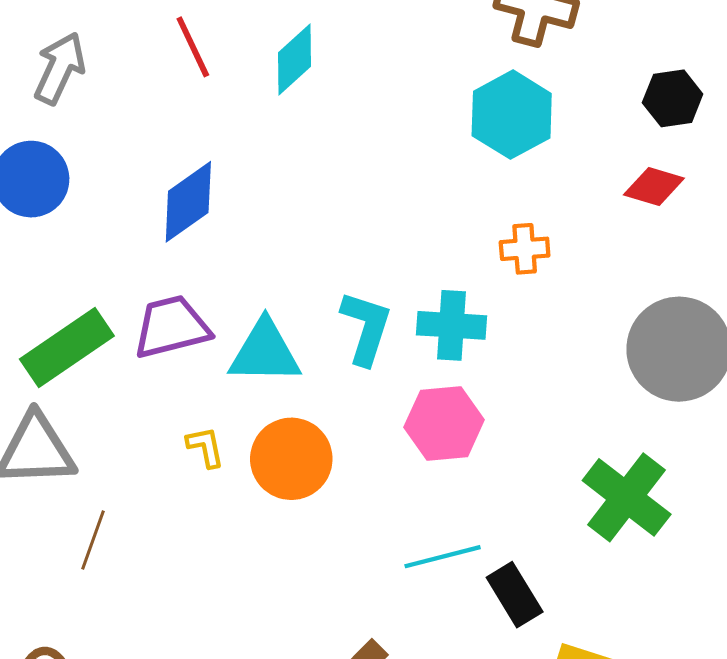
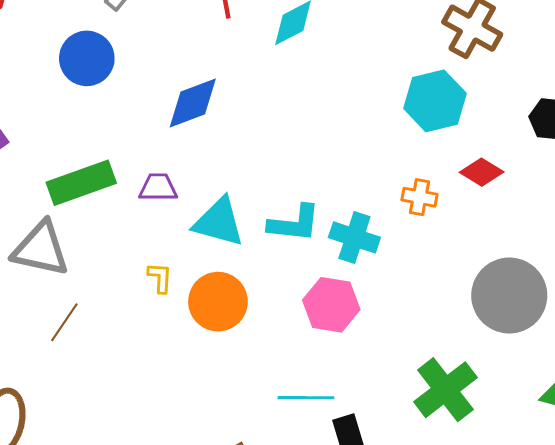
red diamond: (654, 186) -> (482, 172), moved
purple trapezoid: (171, 327) -> (158, 187), size x0.7
cyan L-shape: (366, 328) -> (294, 223), turned 64

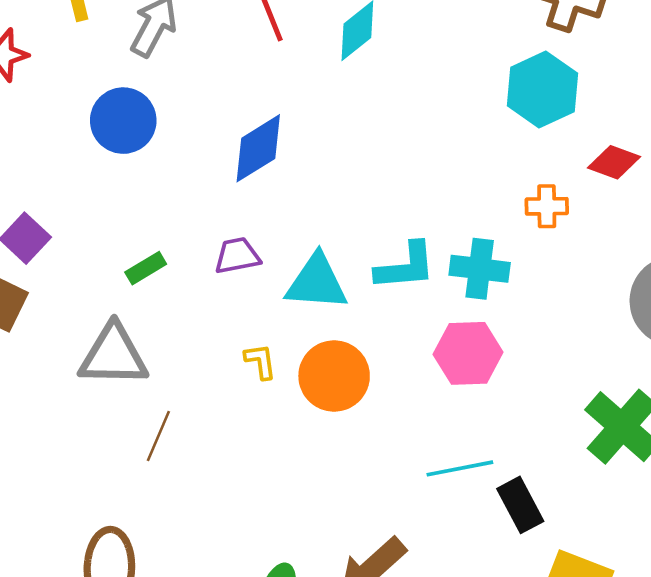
green rectangle: (81, 183) -> (146, 268), size x0.5

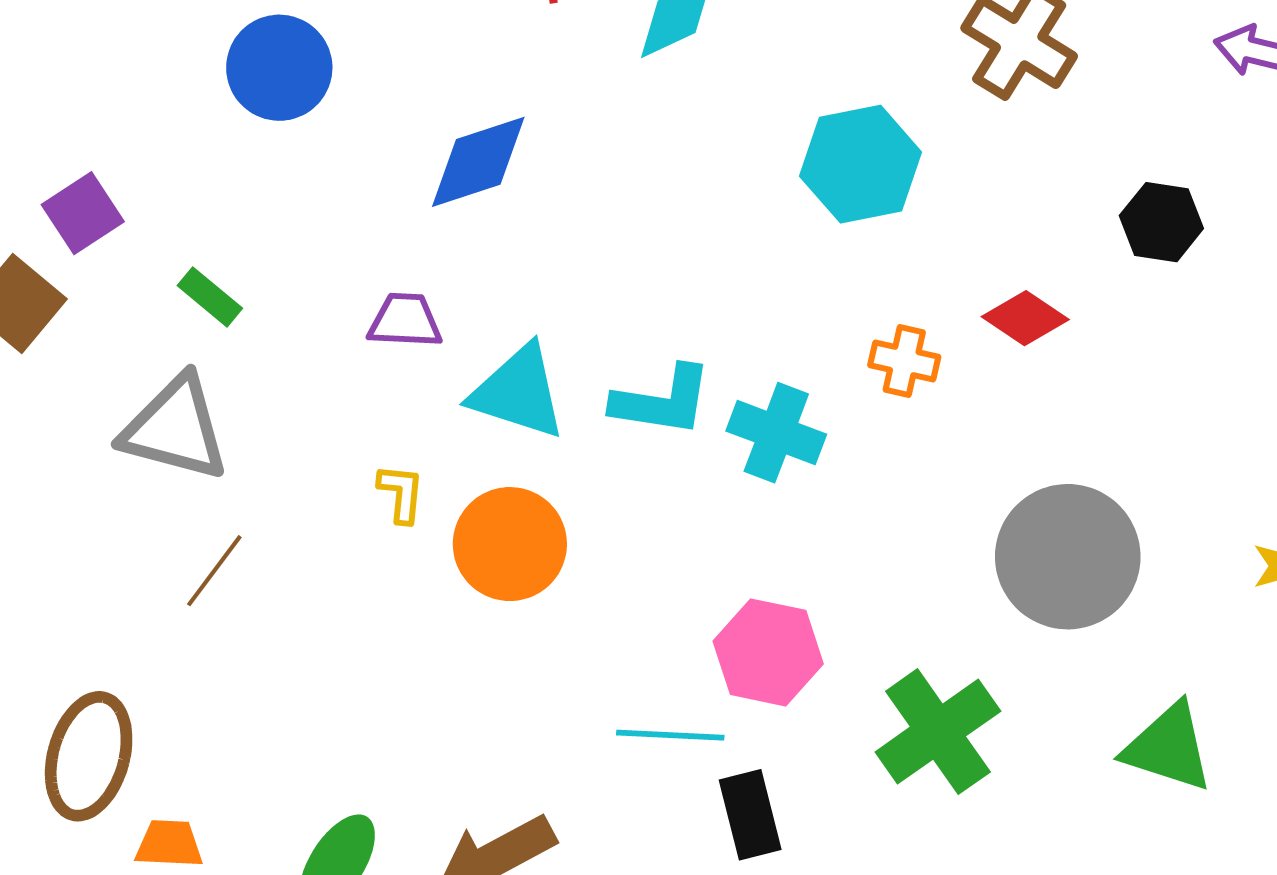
cyan hexagon: (542, 90) -> (861, 164), moved
green rectangle: (146, 268) -> (210, 297), moved, turned 57
pink hexagon: (468, 353) -> (768, 652), moved

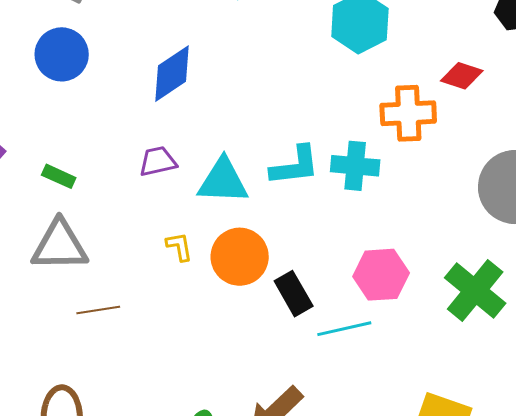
orange cross: (904, 361) -> (408, 113), size x1.6
brown line: (214, 571) -> (98, 310), turned 60
black rectangle: (750, 815) -> (294, 294), moved

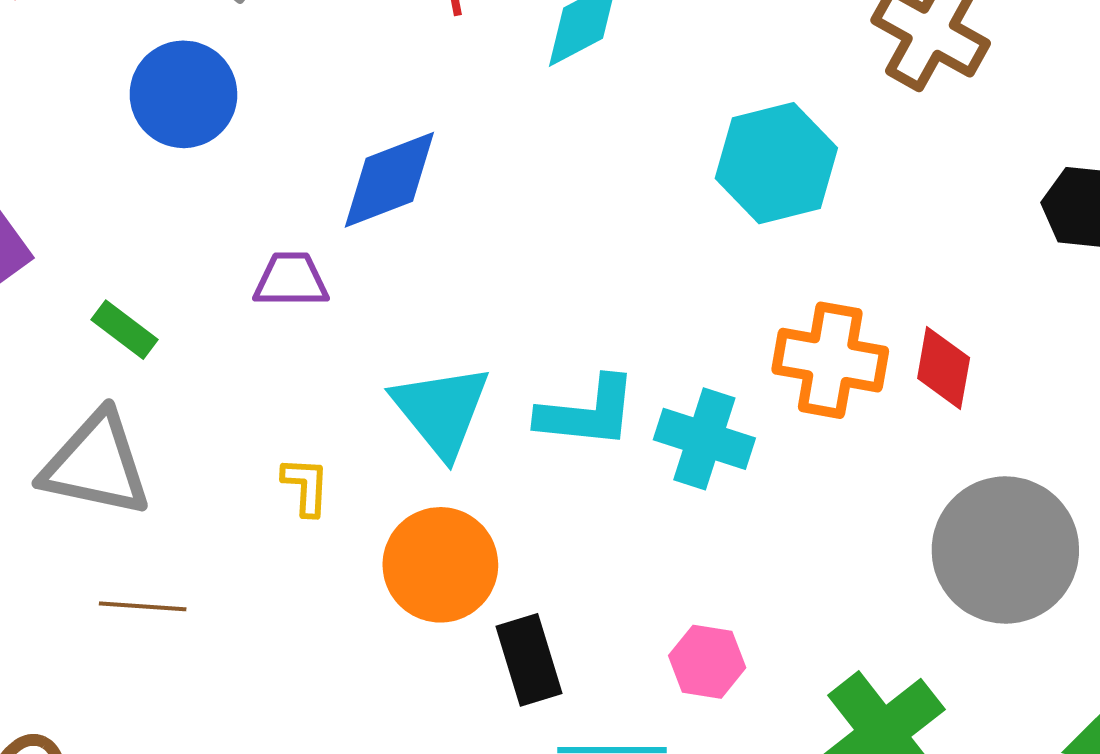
red diamond: (462, 76) -> (944, 368), moved, turned 69
purple trapezoid: (158, 161) -> (291, 280), moved
cyan triangle: (223, 181) -> (441, 411), turned 36
yellow L-shape: (179, 247) -> (306, 486), moved
pink hexagon: (381, 275) -> (707, 662), size x0.7

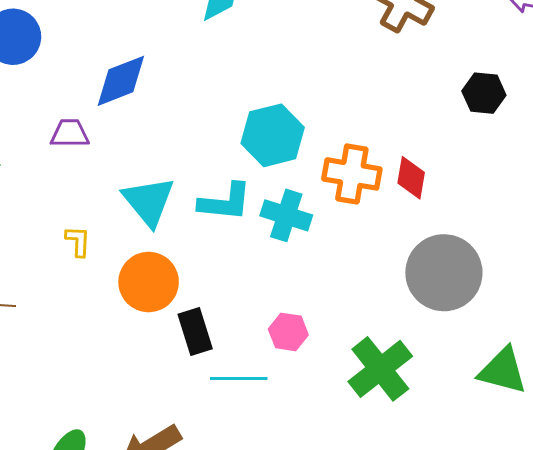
cyan hexagon: (776, 163) -> (273, 135), moved

